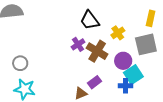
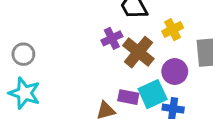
cyan square: (133, 75) -> (153, 94), moved
purple rectangle: (94, 82) -> (128, 97), turned 40

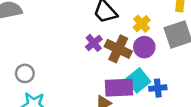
purple circle: (175, 72) -> (144, 47), moved
purple rectangle: (128, 97) -> (119, 88), size x1.6

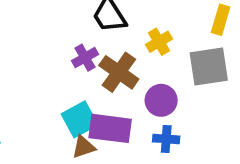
purple circle: (144, 47) -> (161, 100), moved
cyan square: (138, 80) -> (80, 119), moved

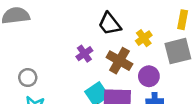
purple cross: (85, 58) -> (84, 54), moved

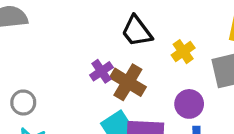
brown cross: (119, 61) -> (128, 82), moved

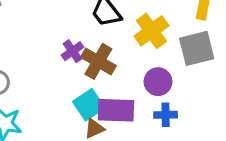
yellow cross: (183, 52) -> (151, 31), size x1.5

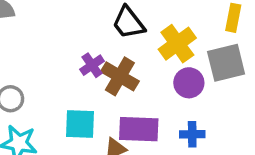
purple circle: (158, 82) -> (189, 83), moved
cyan square: (89, 105) -> (80, 124), moved, turned 36

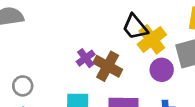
black trapezoid: (128, 23) -> (135, 27), moved

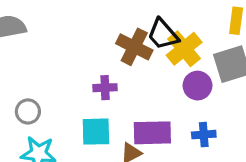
purple cross: (86, 58) -> (105, 88), moved, turned 36
brown cross: (108, 66) -> (134, 47), moved

